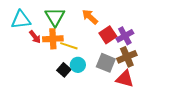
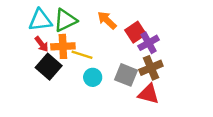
green triangle: (55, 17) -> (65, 20), turned 35
cyan triangle: (21, 20) -> (40, 20), moved
red square: (108, 35) -> (135, 32), moved
black square: (64, 70) -> (49, 67), moved, size x1.5

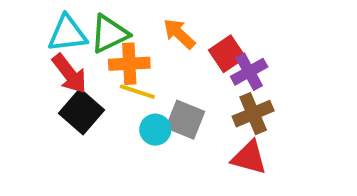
red arrow: (42, 44) -> (69, 74), size x1.5
orange cross: (63, 46) -> (129, 64), moved
gray square: (126, 75) -> (185, 120), moved

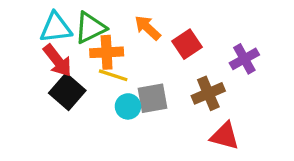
purple cross: (249, 72) -> (244, 59), moved
gray square: (185, 120) -> (153, 98), turned -32
red triangle: (249, 158) -> (225, 136), moved

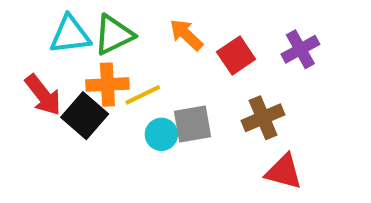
orange cross: (107, 52) -> (107, 85), moved
purple cross: (244, 59) -> (300, 49), moved
red arrow: (57, 61) -> (43, 95), moved
yellow line: (113, 75) -> (143, 95), turned -44

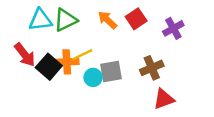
red square: (236, 55) -> (136, 19), moved
orange cross: (107, 85) -> (67, 62), moved
red triangle: (284, 172) -> (164, 99), turned -35

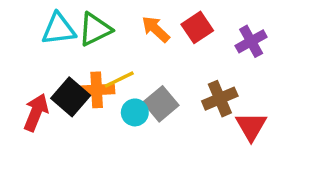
red arrow: (25, 55) -> (36, 112), moved, turned -120
gray square: (111, 71) -> (161, 104), turned -30
red triangle: (164, 99) -> (251, 126), moved, turned -40

